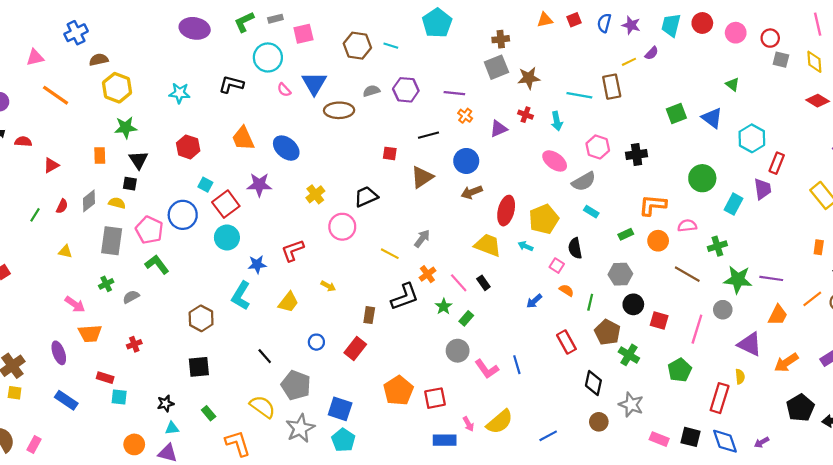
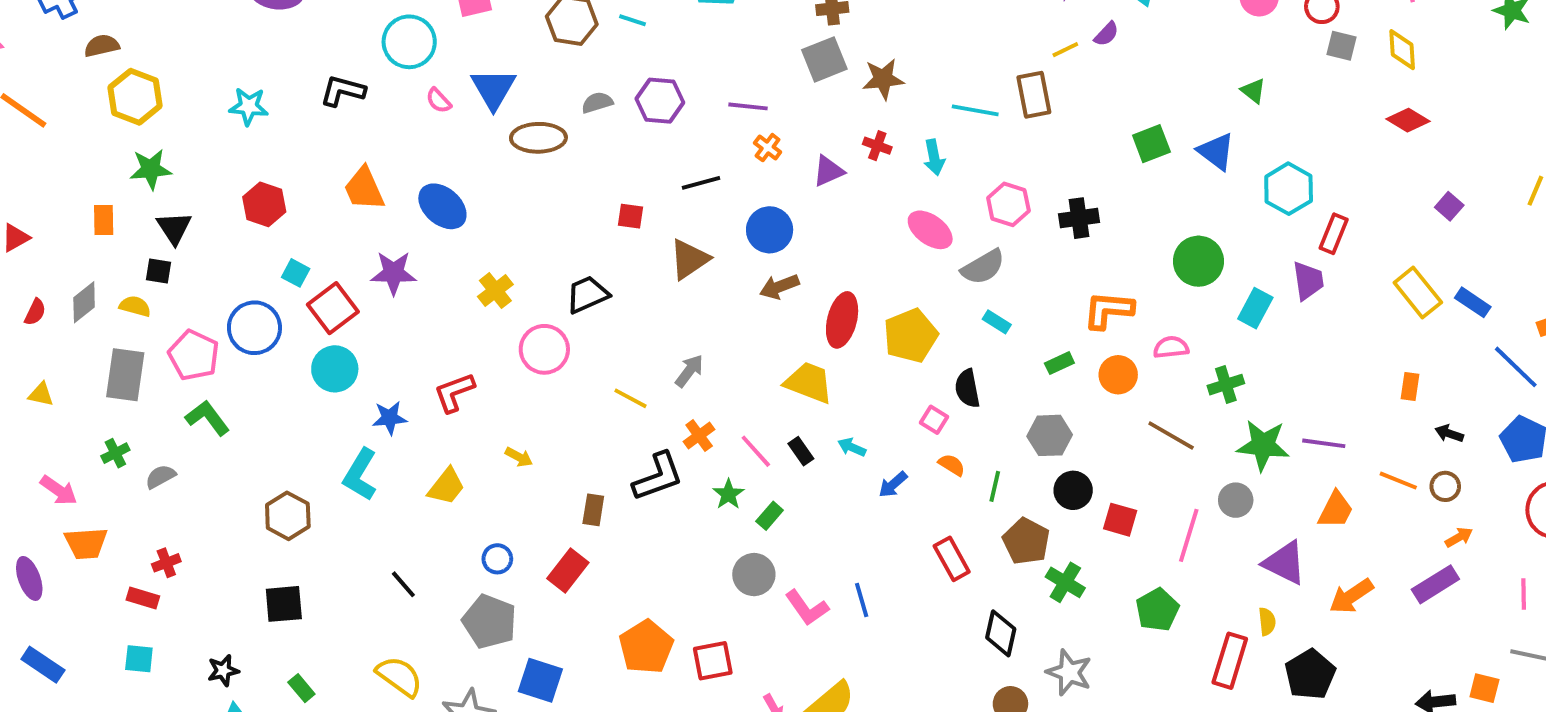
cyan arrow: (526, 246) -> (852, 447), moved
orange line: (812, 299) -> (1398, 481), turned 60
red rectangle: (105, 378) -> (143, 598), moved
gray pentagon: (296, 385) -> (489, 622), moved
black pentagon: (800, 408) -> (1310, 674), moved

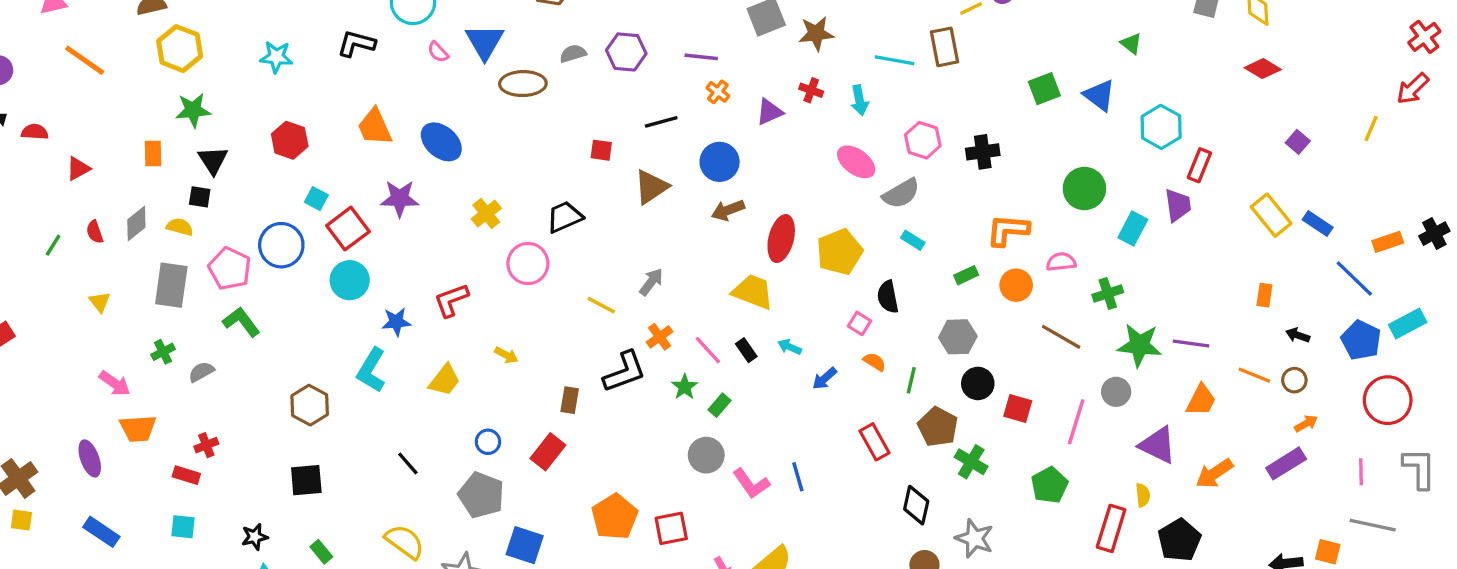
red semicircle: (35, 312) -> (95, 232), turned 135
yellow triangle: (41, 394) -> (100, 302), turned 40

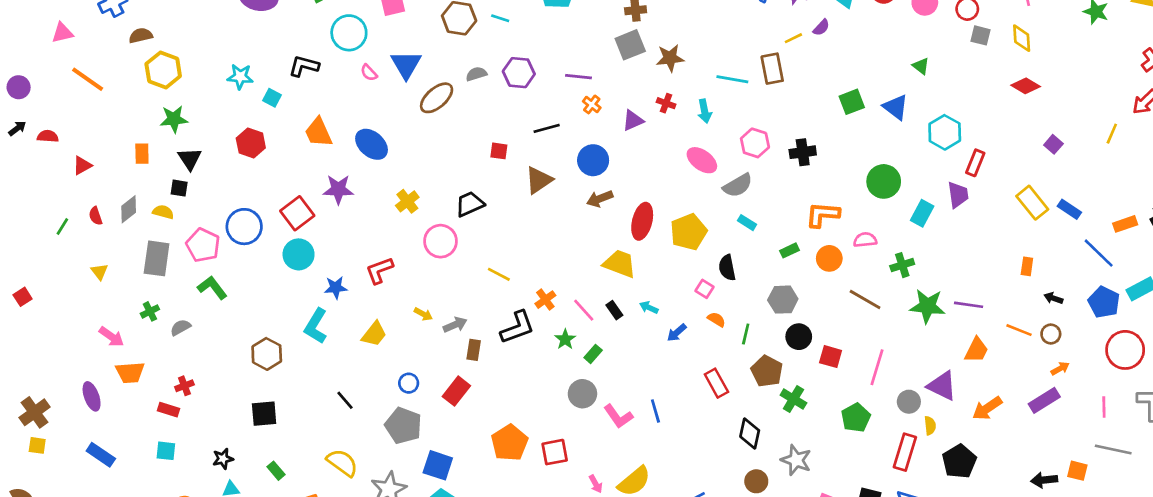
brown ellipse: (523, 84) -> (437, 98), turned -40
cyan square: (316, 199) -> (272, 98), moved
gray arrow: (651, 282) -> (455, 325), moved, turned 30
gray circle: (1116, 392) -> (909, 402), moved

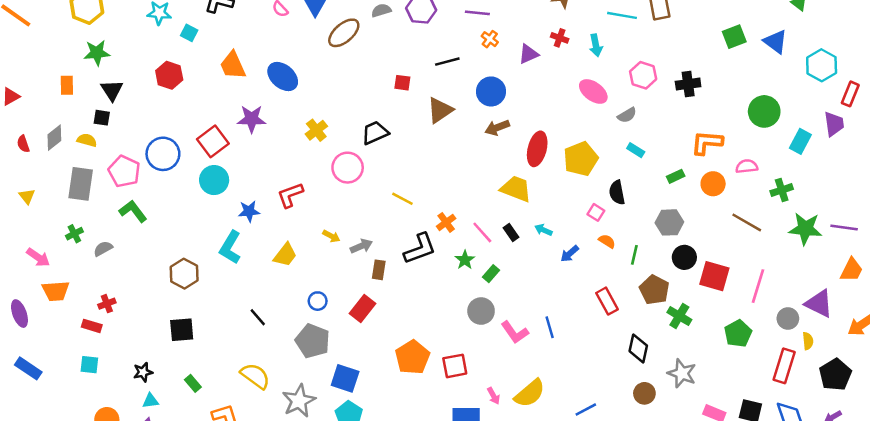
gray semicircle: (738, 185) -> (627, 115), size x0.7
red square: (831, 357) -> (714, 276), size x1.4

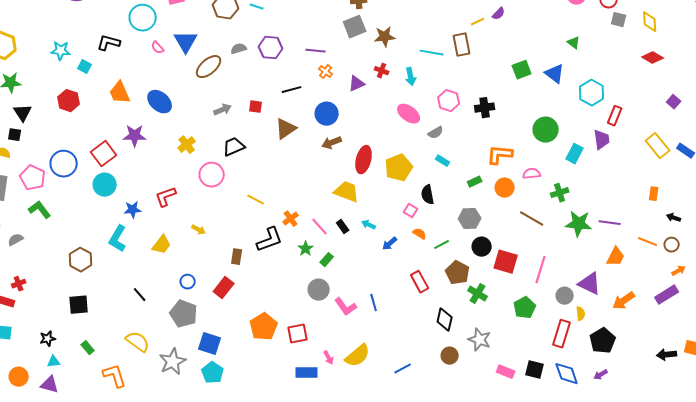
gray arrow: (361, 246) -> (223, 110), moved
green line: (634, 255) -> (442, 245), turned 49

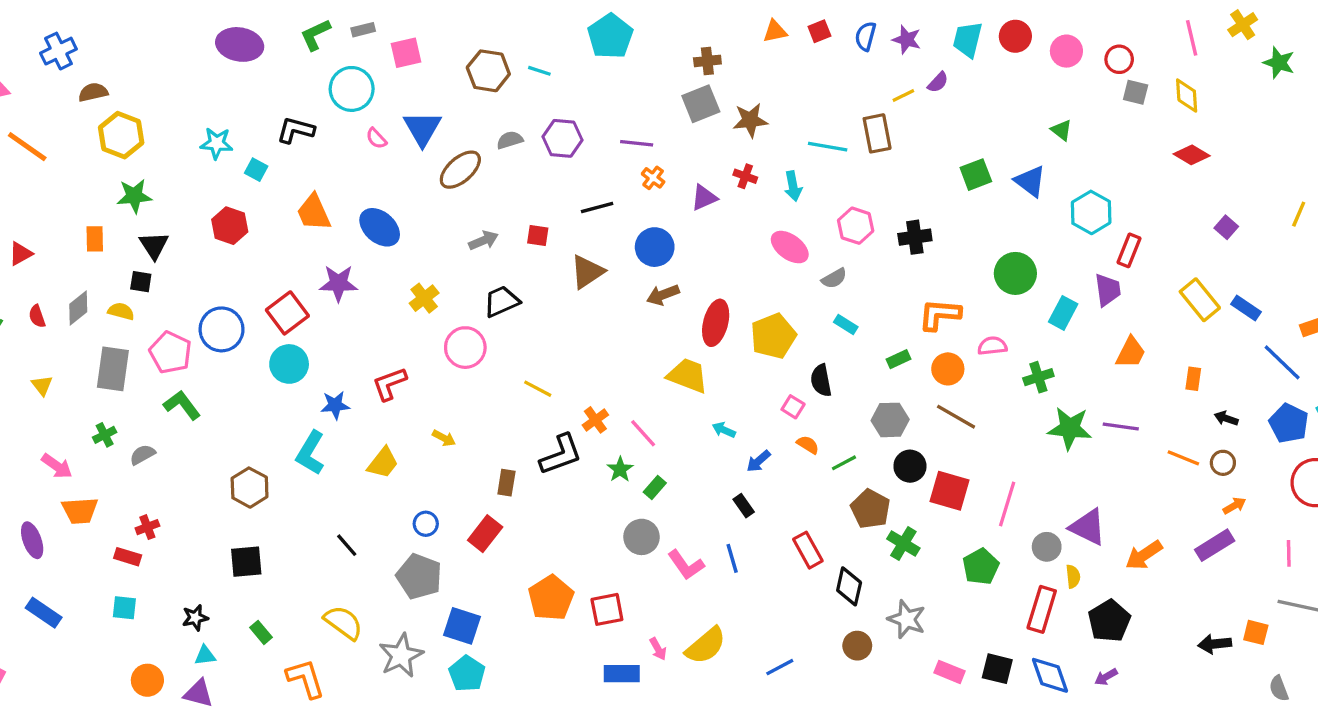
brown line: (532, 219) -> (956, 417), moved
black rectangle: (343, 227) -> (744, 506), moved
orange trapezoid: (616, 257) -> (1131, 352), moved
red rectangle: (420, 282) -> (808, 550), moved

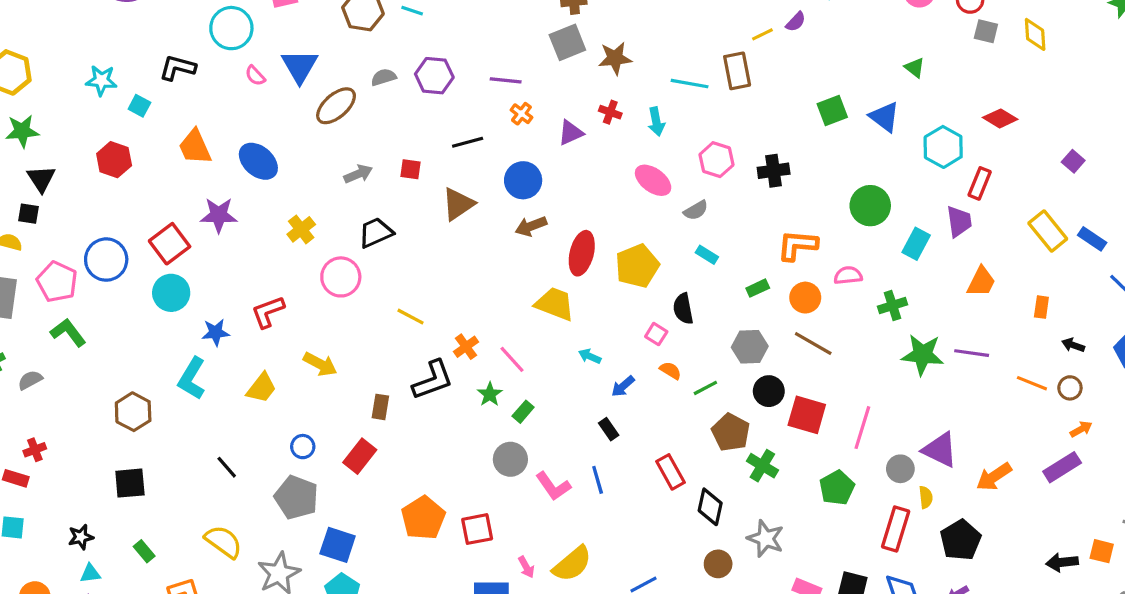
red diamond: (1192, 155) -> (1000, 118), moved
yellow arrow: (444, 438) -> (320, 364), size x1.5

